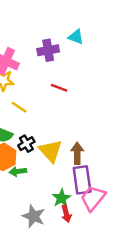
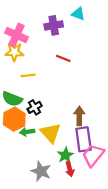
yellow line: (19, 107) -> (28, 75), turned -40
yellow triangle: (51, 151) -> (51, 133), moved

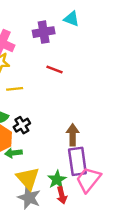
yellow triangle: (51, 133) -> (28, 178), moved

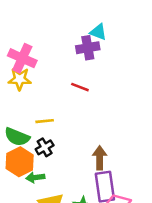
purple cross: (44, 32) -> (88, 48), moved
yellow line: (15, 89) -> (45, 121), moved

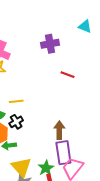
cyan triangle: (98, 32) -> (85, 26), moved
red line: (80, 87) -> (68, 75), moved

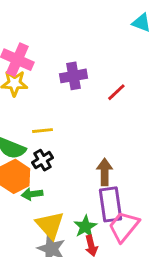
purple cross: (50, 44) -> (74, 76), moved
red line: (68, 75) -> (116, 92), turned -64

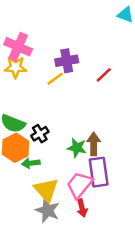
yellow line: (42, 131) -> (55, 79), moved, turned -30
green star: (85, 227) -> (77, 148), moved, turned -30
pink trapezoid: (124, 227) -> (79, 185), moved

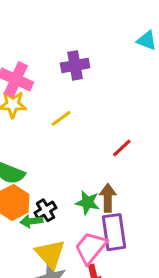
purple cross: (67, 61) -> (75, 65), moved
red line: (104, 75) -> (122, 148), moved
black cross: (40, 134) -> (45, 210), moved

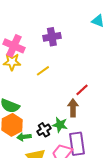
brown arrow: (108, 198) -> (73, 108), moved
black cross: (45, 210) -> (44, 130), moved

